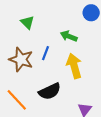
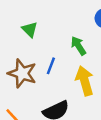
green arrow: (69, 36) -> (78, 46), turned 35

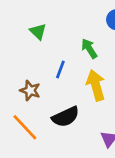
brown star: (22, 73) -> (30, 90), moved, size x0.7

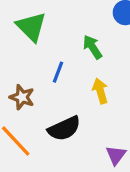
green triangle: (38, 31) -> (31, 27), size x1.5
yellow arrow: (96, 85) -> (100, 91), size x0.7

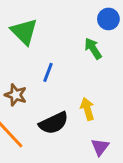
green arrow: (92, 47) -> (93, 49), moved
yellow arrow: (100, 91) -> (87, 109), moved

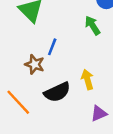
brown star: (16, 95) -> (35, 64), moved
purple triangle: (100, 147) -> (99, 114), turned 30

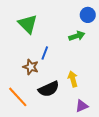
green arrow: (93, 25) -> (77, 36), turned 105

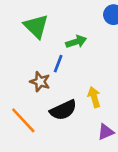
green arrow: (77, 36) -> (76, 42), moved

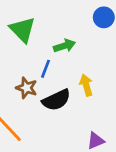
yellow arrow: (94, 97) -> (86, 85), moved
black semicircle: (63, 110) -> (56, 100), moved

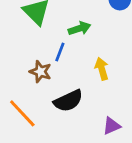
black semicircle: (56, 100) -> (68, 101), moved

